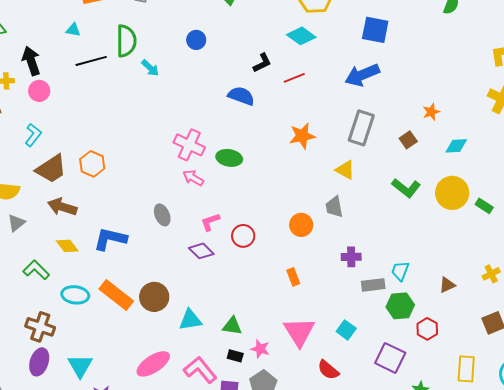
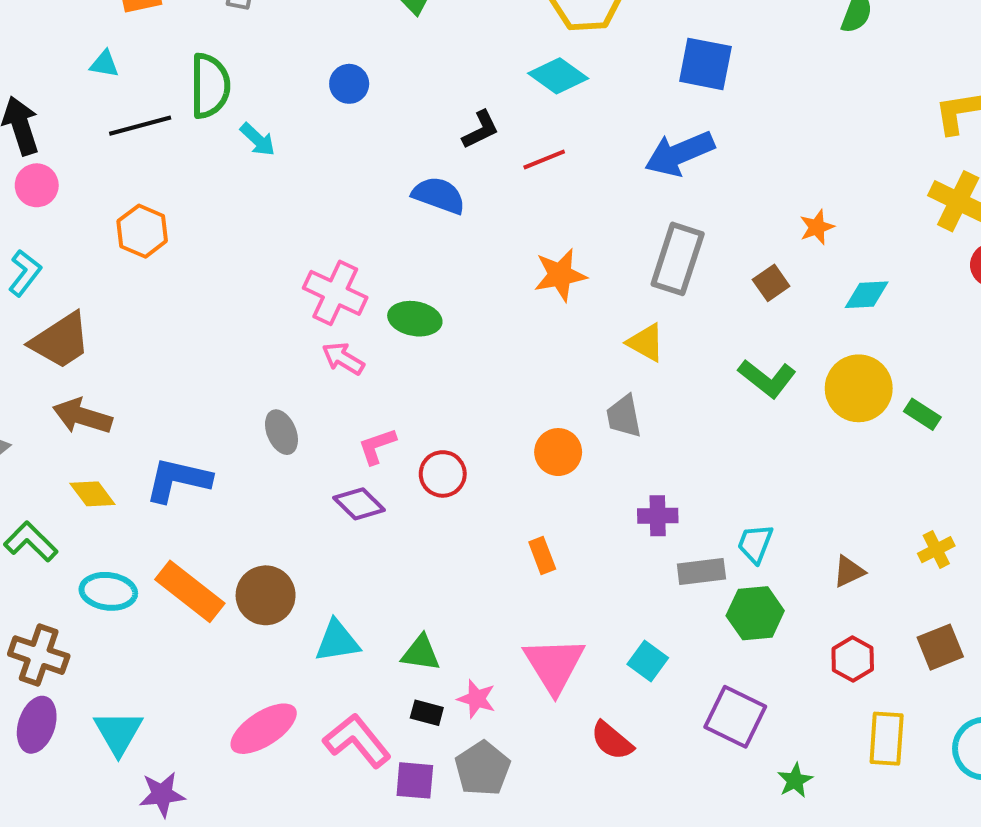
orange hexagon: (92, 164) -> (142, 231), moved
red hexagon: (427, 329) -> (853, 659), moved

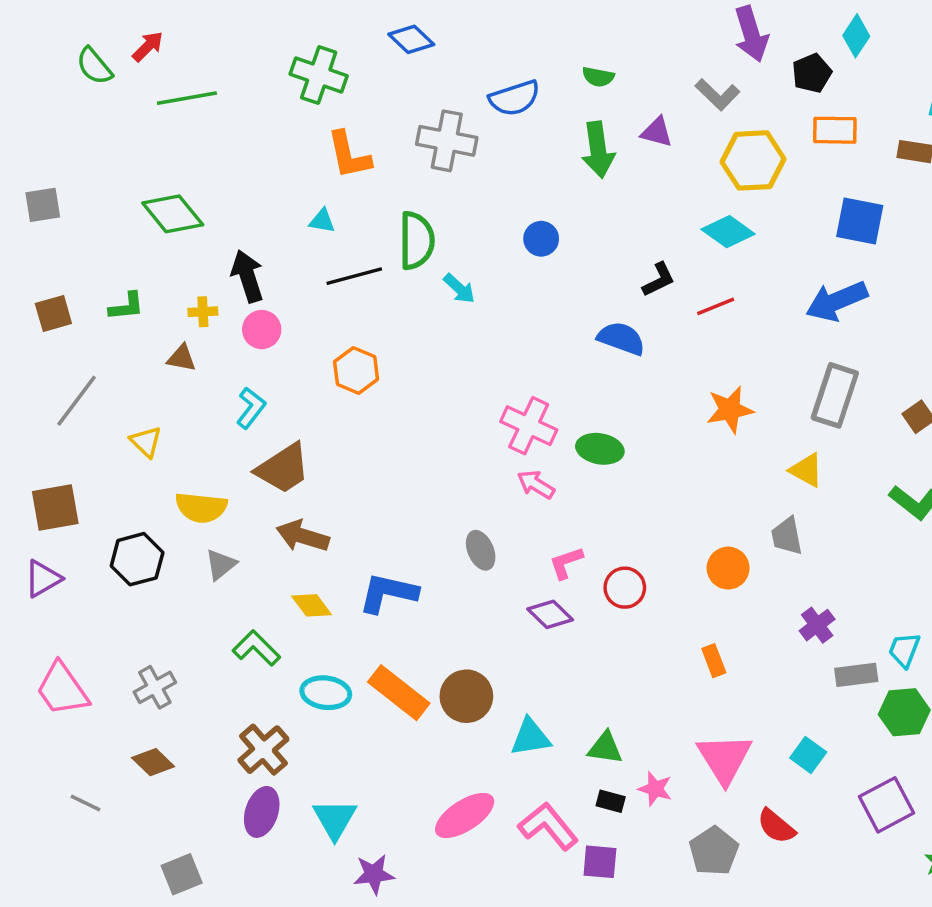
purple cross: (658, 516) -> (817, 625), turned -36
brown cross: (39, 655) -> (263, 750), turned 30
purple square: (735, 717) -> (886, 805), turned 36
gray pentagon: (482, 768) -> (714, 851), moved

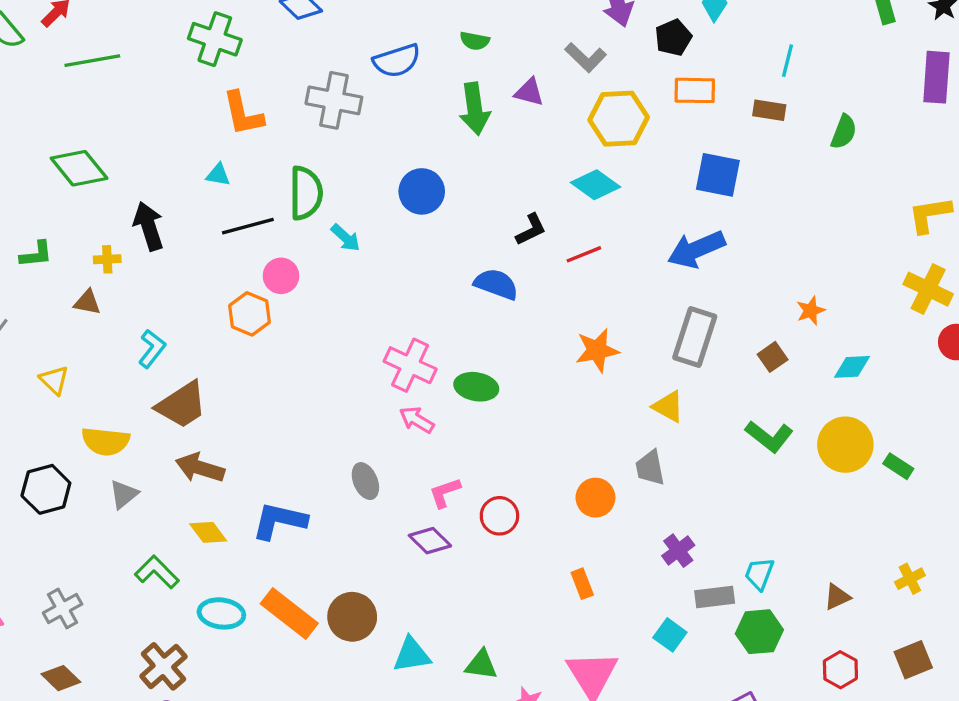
blue circle: (541, 239) -> (422, 191), size x1.4
pink circle: (262, 330) -> (281, 276), moved
cyan square: (808, 755) -> (670, 635), moved

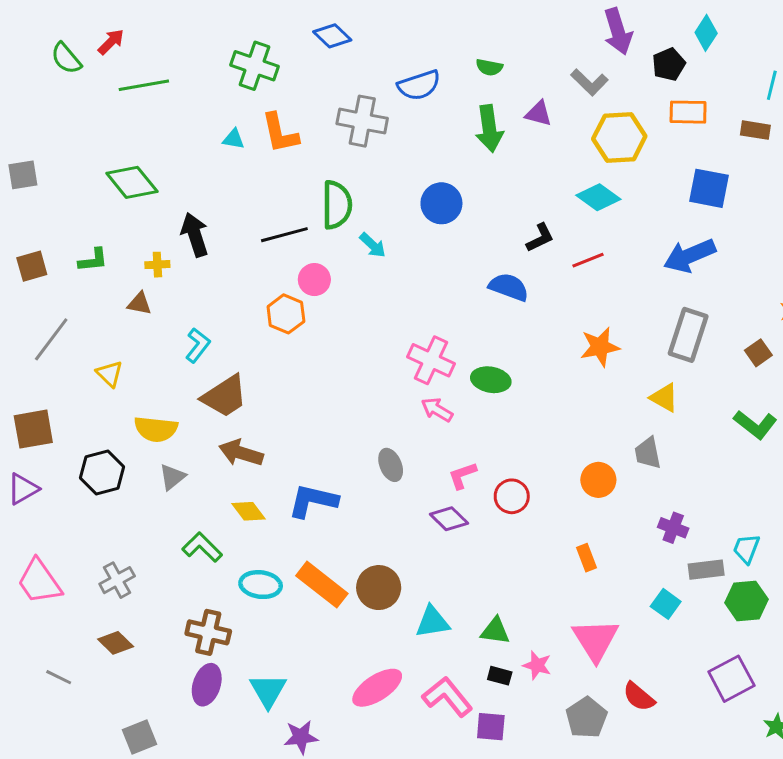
cyan triangle: (218, 175) -> (234, 139), moved
purple cross: (678, 551) -> (673, 528), turned -32
brown cross: (163, 666) -> (208, 632), turned -36

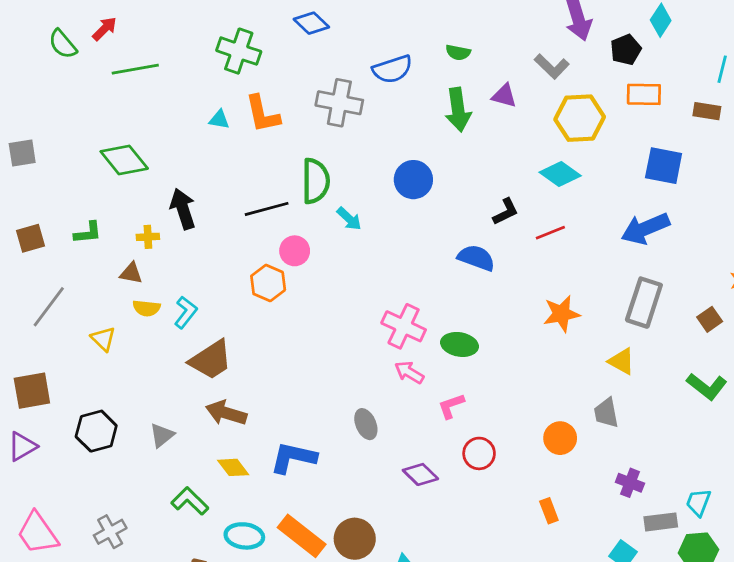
yellow semicircle: (156, 429) -> (147, 308), moved, size x0.7
pink L-shape: (462, 475) -> (451, 406), moved

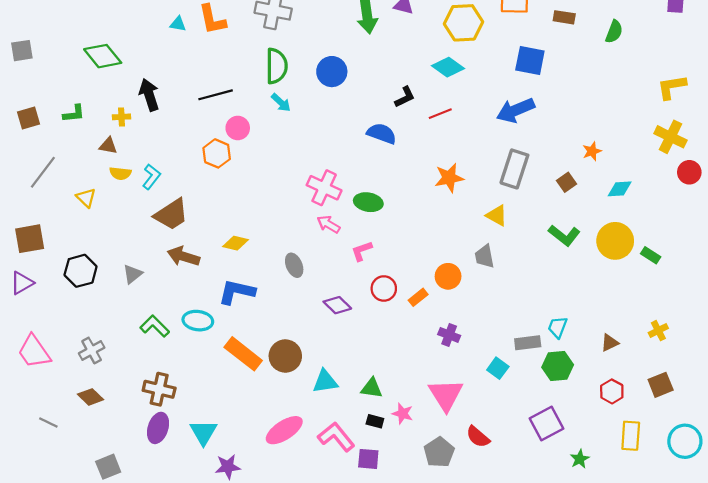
green semicircle: (316, 181) -> (276, 66), moved
yellow diamond: (233, 467) -> (235, 243), moved, turned -40
purple cross: (630, 483) -> (449, 335), moved
orange rectangle: (549, 511) -> (418, 297), moved, turned 72
cyan ellipse: (244, 536) -> (198, 321), moved

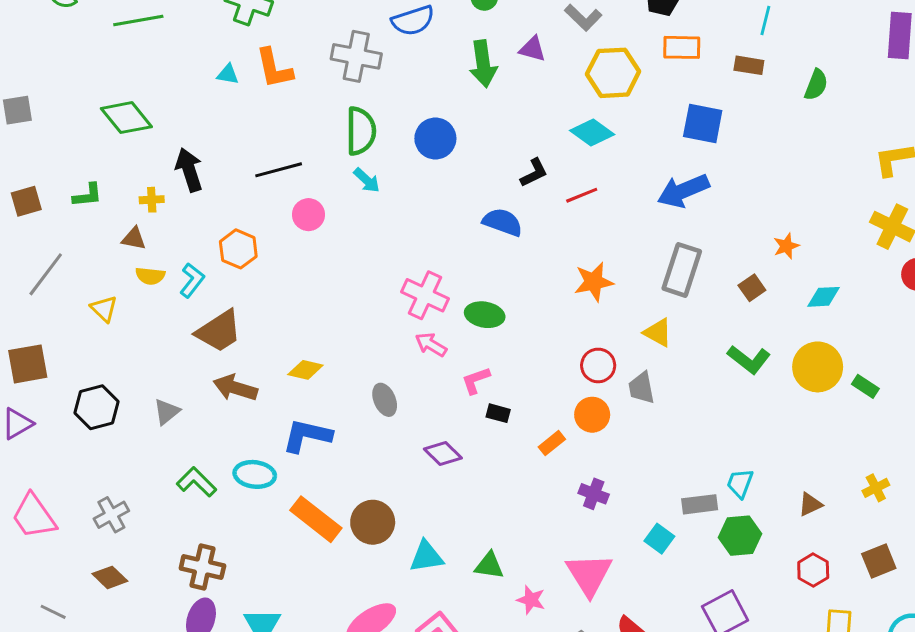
orange hexagon: (217, 153) -> (238, 249), moved
red circle: (384, 288) -> (598, 365), moved
black rectangle: (375, 421) -> (498, 413), moved

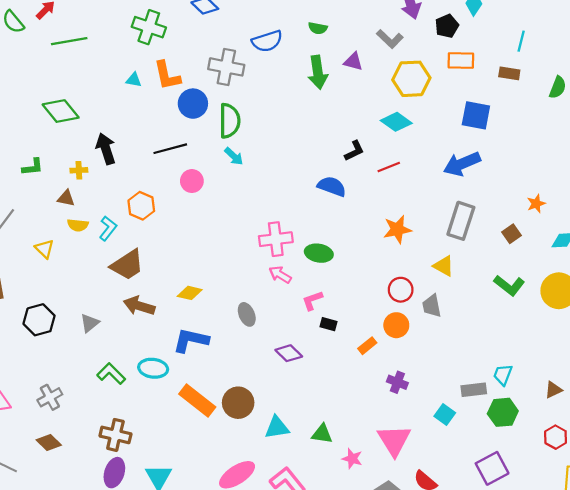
blue circle: (435, 138) -> (193, 104), moved
pink cross: (425, 295) -> (276, 239), turned -32

